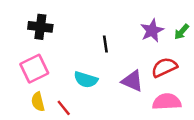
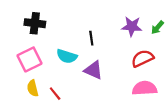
purple star: (152, 31) -> (132, 26), turned 30
cyan semicircle: (86, 80) -> (67, 56), moved
purple triangle: (132, 81) -> (93, 70), moved

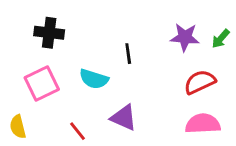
purple triangle: (93, 70) -> (124, 118), moved
yellow semicircle: (33, 88) -> (18, 127), moved

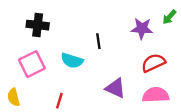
green arrow: (221, 39) -> (169, 17), moved
purple triangle: (124, 118) -> (116, 88), moved
red line: (78, 131) -> (59, 101), turned 56

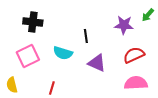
purple triangle: (116, 88) -> (97, 63), moved

